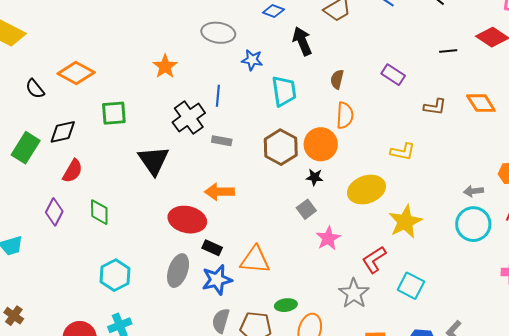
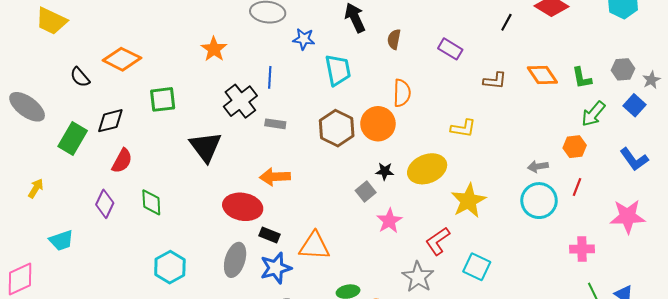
black line: (448, 51) -> (506, 22), turned -54
brown semicircle: (337, 79) -> (394, 39), moved
black star: (315, 177) -> (385, 171), moved

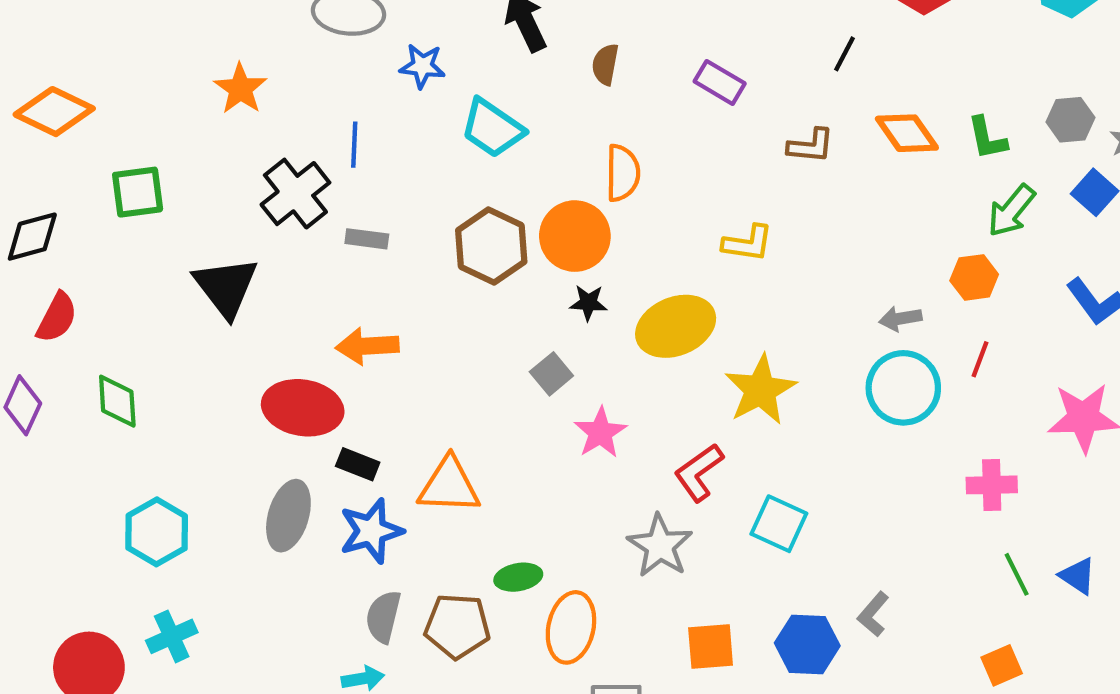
black line: (506, 22) -> (845, 54), moved
cyan trapezoid: (338, 70) -> (492, 128), turned 136
black star: (385, 171) -> (588, 303), moved

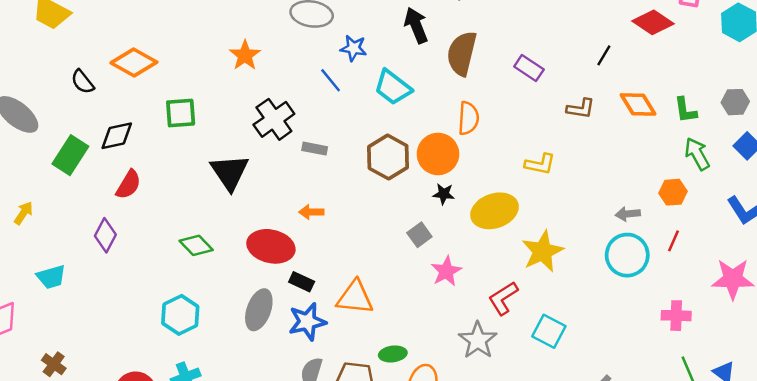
brown semicircle: (605, 64) -> (462, 53), size x1.8
blue line: (354, 145) -> (331, 80), moved, turned -45
green arrow: (1011, 211) -> (697, 154), turned 108
orange arrow: (367, 346) -> (311, 212), size x0.7
green diamond: (117, 401) -> (196, 245), moved, turned -44

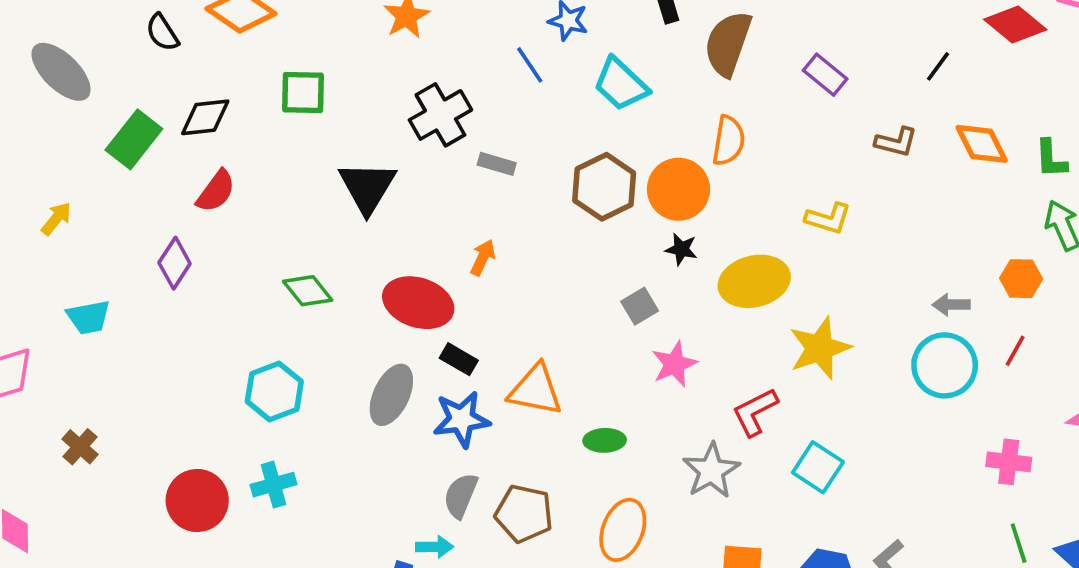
orange arrow: (311, 212) -> (483, 257), turned 110
green ellipse: (393, 354) -> (605, 440), moved

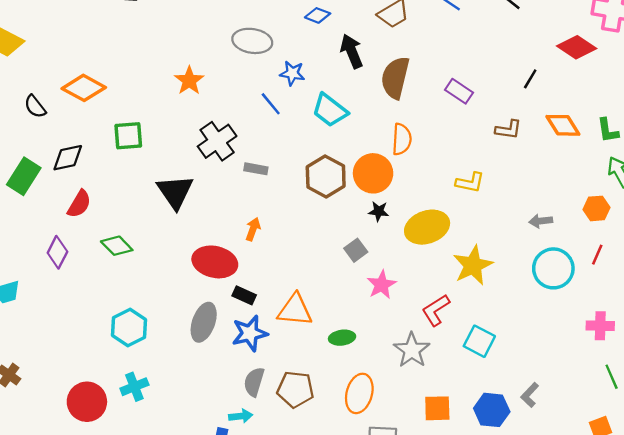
green diamond: (308, 291) -> (117, 246), moved
gray arrow: (951, 305) -> (541, 221), moved

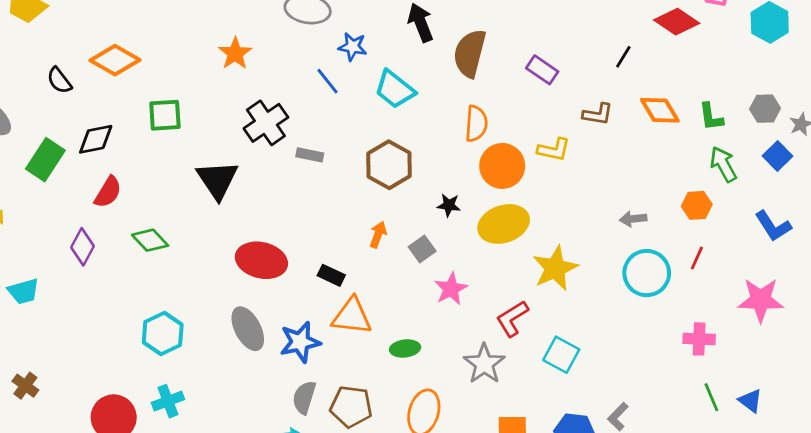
orange circle: (373, 173) -> (502, 166), moved
yellow L-shape: (470, 182) -> (554, 150), moved
orange arrow: (253, 229) -> (378, 235), moved
black rectangle: (244, 295) -> (331, 275), moved
gray ellipse: (204, 322) -> (248, 329), turned -48

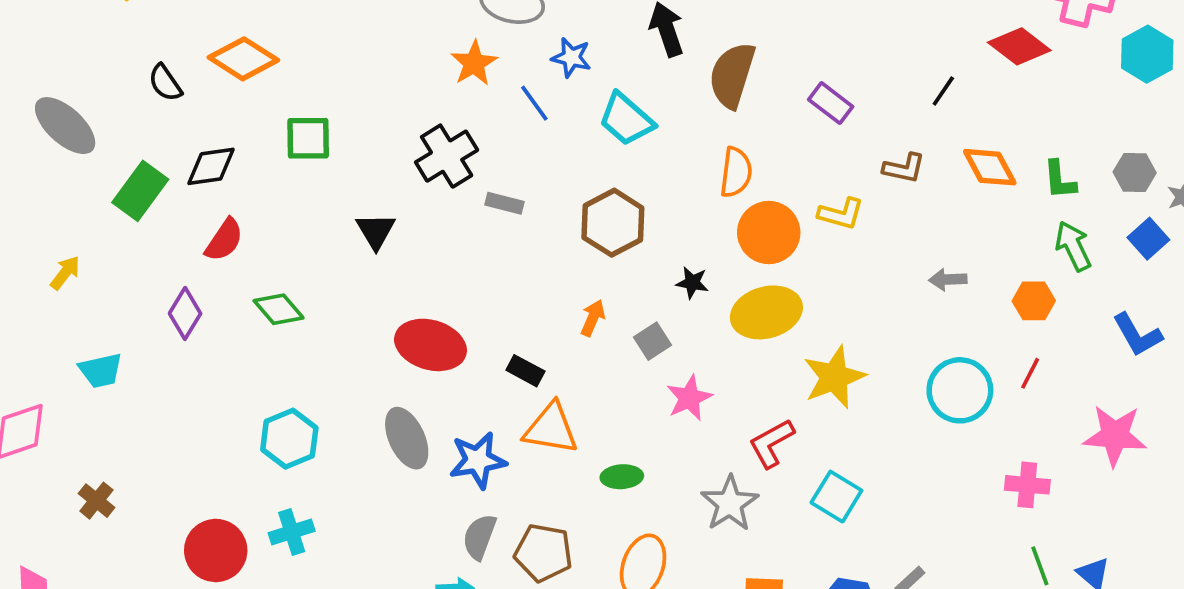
orange star: (235, 53) -> (474, 63), moved
black triangle: (217, 180) -> (376, 231), size x0.7
gray arrow: (633, 219) -> (948, 279), moved

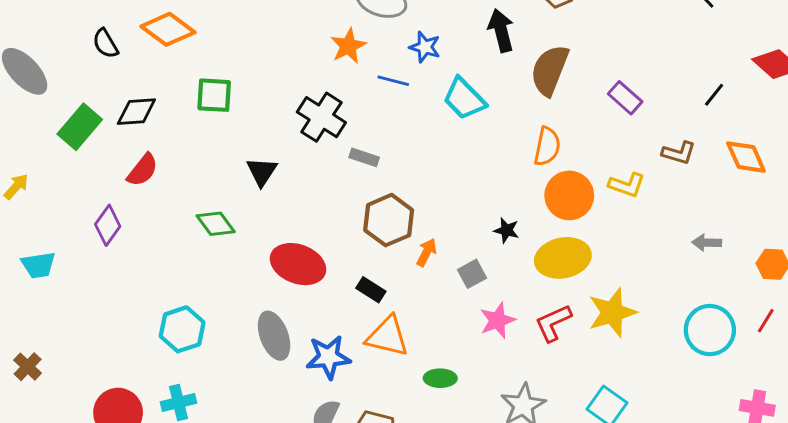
blue line: (534, 103) -> (393, 81), turned -44
black cross: (447, 156) -> (321, 117), turned -30
brown hexagon: (613, 223) -> (389, 220), moved
green diamond: (279, 309) -> (216, 224), moved
red L-shape: (771, 443) -> (553, 323), moved

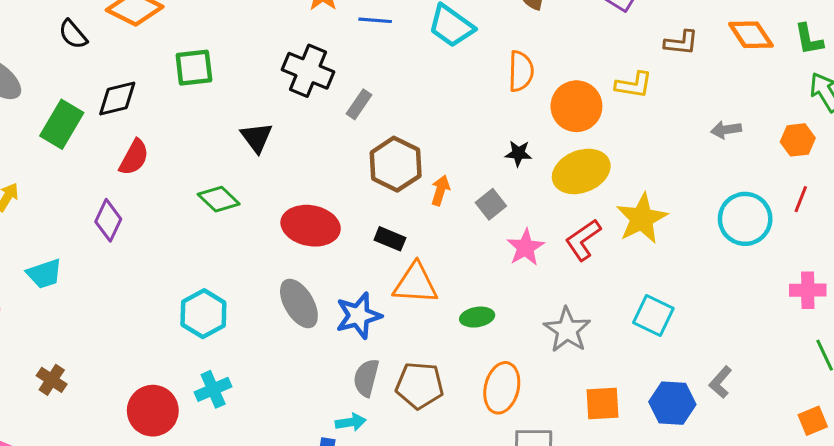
orange semicircle: (547, 146) -> (521, 71), moved
gray rectangle: (364, 157) -> (359, 104), turned -64

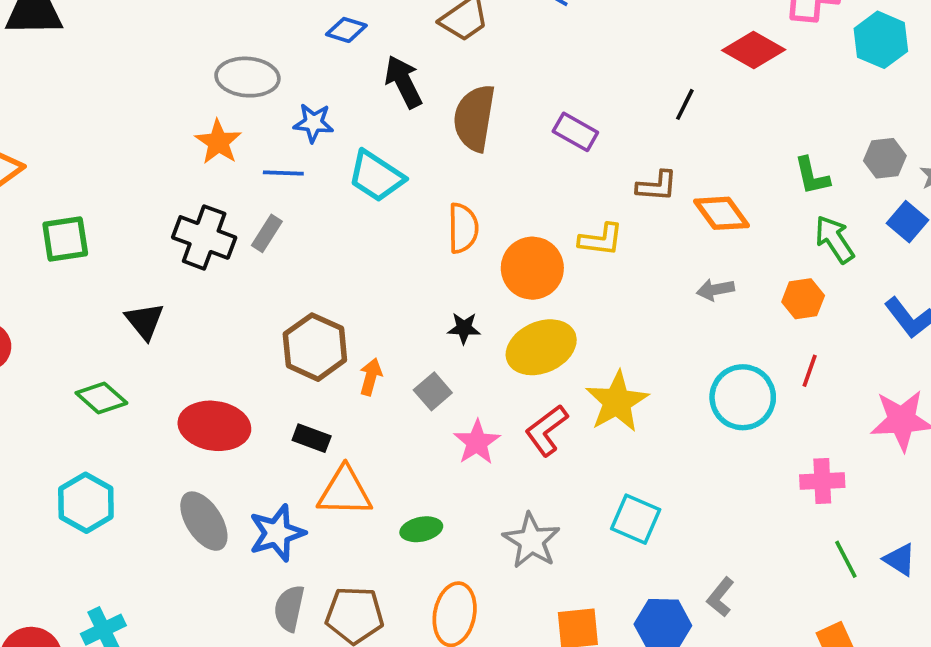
orange diamond: (751, 35) -> (722, 213), moved
gray rectangle: (359, 104) -> (267, 233), moved
cyan hexagon: (203, 314) -> (86, 503), moved

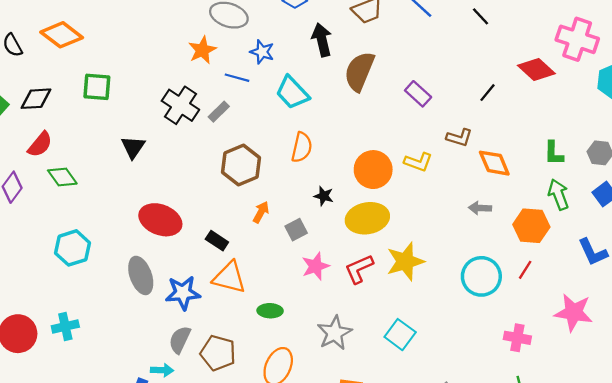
orange semicircle: (463, 228) -> (302, 147), moved
orange hexagon: (803, 299) -> (531, 226), size x1.4
brown hexagon: (315, 347) -> (241, 165), moved
green diamond: (101, 398) -> (62, 177), moved

